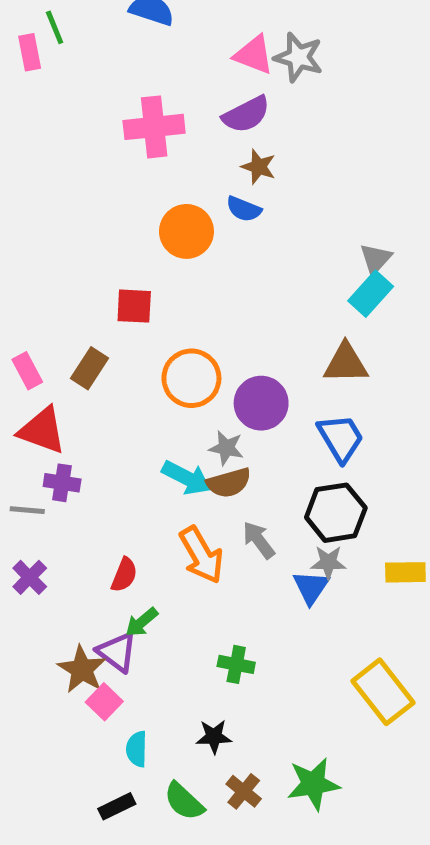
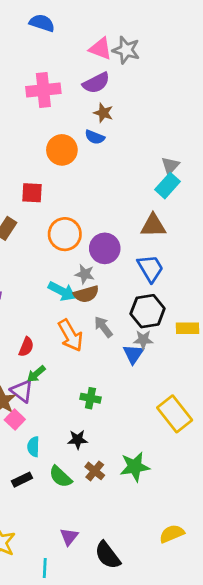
yellow rectangle: (405, 572) -> (187, 328), moved

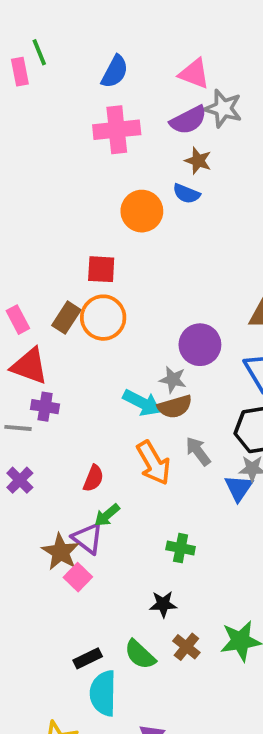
blue semicircle: (42, 23) -> (115, 72), moved, turned 100
gray star: (126, 50) -> (223, 108), moved
orange circle: (65, 234) -> (103, 318), moved
cyan semicircle: (33, 447) -> (103, 693), moved, size x1.6

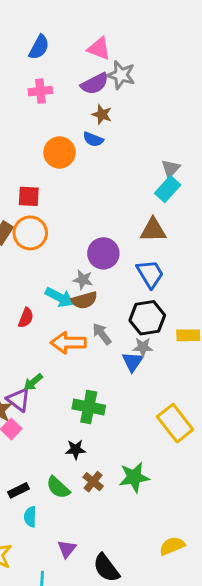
pink cross: (117, 130) -> (40, 91), size x0.7
orange arrow: (153, 463) -> (68, 343), turned 120
red semicircle: (93, 478) -> (26, 318), moved
green cross: (181, 548) -> (89, 407), size x1.5
cyan semicircle: (103, 693) -> (30, 517), size x0.6

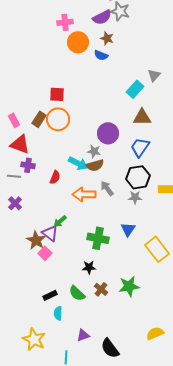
orange circle: (59, 152) -> (78, 42), moved
cyan rectangle: (168, 189) -> (135, 89), moved
blue trapezoid: (150, 274) -> (140, 147), turned -115
blue triangle: (133, 362) -> (128, 229), moved
purple triangle: (67, 549) -> (83, 335), turned 32

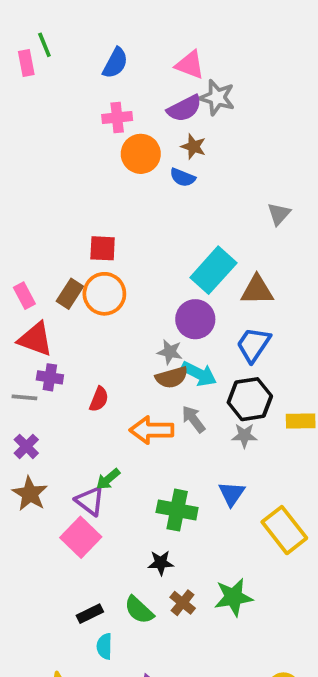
cyan rectangle: (135, 89) -> (213, 270), moved, size x1.4
cyan arrow: (78, 163) -> (199, 374), moved
brown star: (36, 240) -> (30, 494), moved
pink square: (45, 253) -> (81, 537), size x1.5

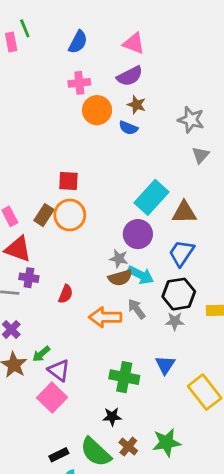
gray star: (217, 98) -> (191, 120), moved
green arrow: (108, 479) -> (41, 354), moved
green semicircle: (139, 610) -> (96, 452), size x1.4

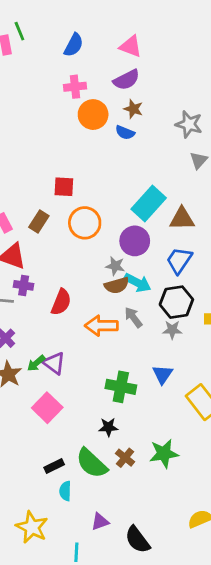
orange circle: (70, 215) -> (85, 223), moved
red semicircle: (66, 294) -> (61, 302), size x1.4
purple triangle: (59, 370) -> (54, 363), moved

